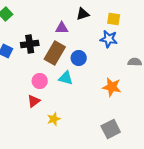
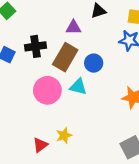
pink circle: (40, 81) -> (47, 90), size x1.5
red triangle: (34, 101) -> (40, 145), moved

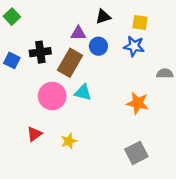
blue circle: (94, 63) -> (98, 46), moved
red triangle: (40, 145) -> (34, 134), moved

